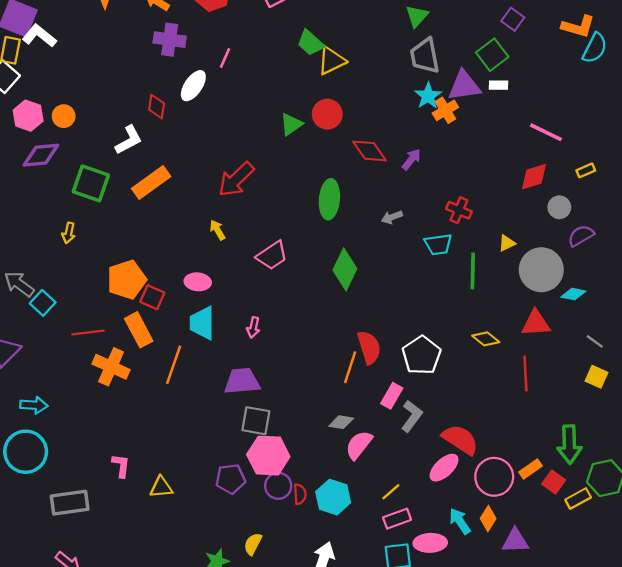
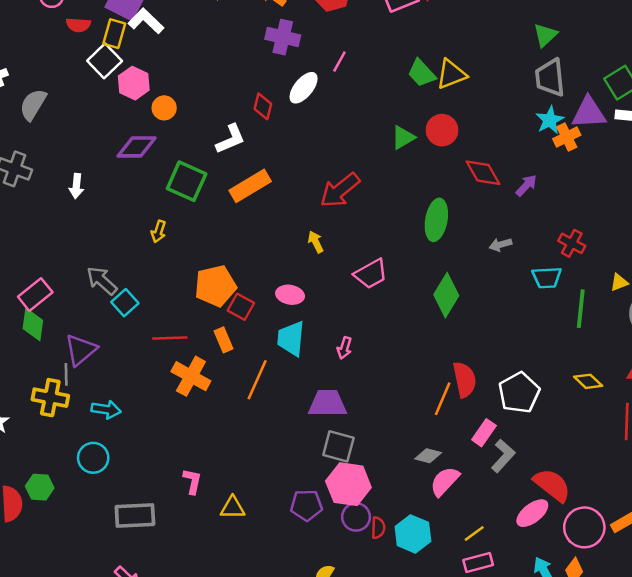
green trapezoid: (311, 43) -> (421, 73), moved
pink hexagon: (28, 116) -> (134, 83), moved
orange rectangle: (139, 330) -> (223, 340), size x0.7
cyan circle: (26, 452) -> (93, 458), size x0.7

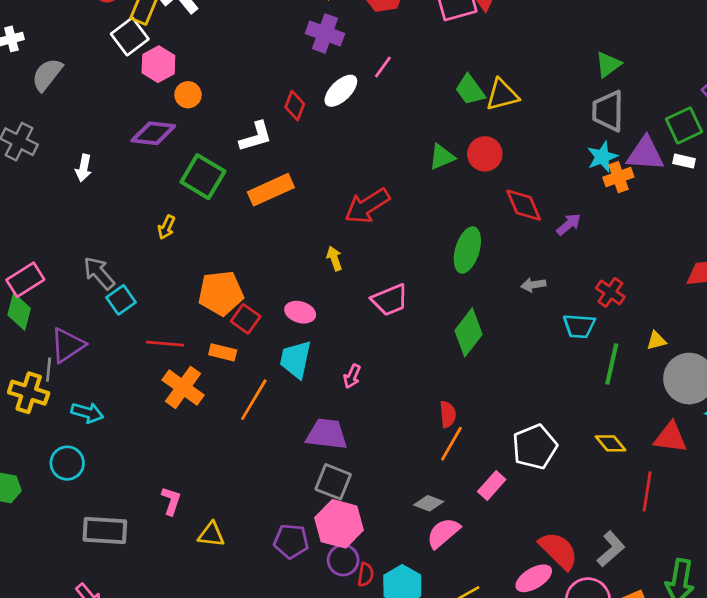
orange rectangle: (223, 340) -> (223, 352), turned -60
red semicircle: (465, 380) -> (448, 414), moved, size x0.7
gray L-shape: (503, 456) -> (611, 549), moved

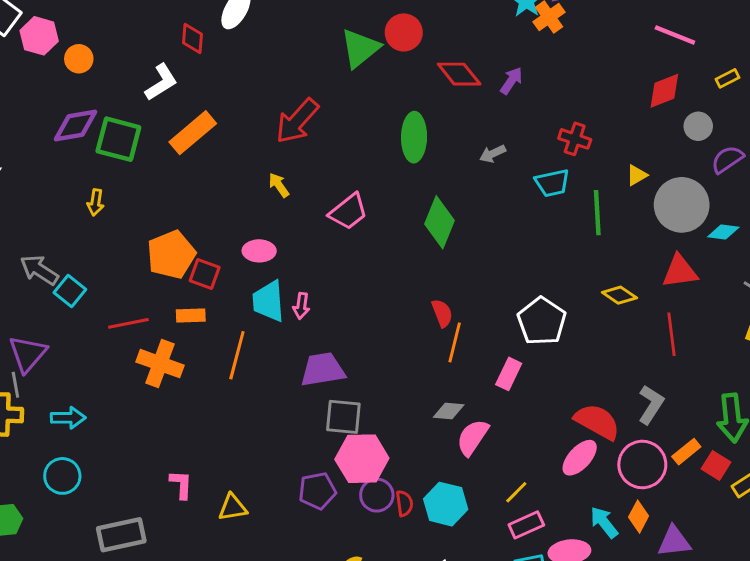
purple diamond: (153, 133) -> (75, 125), moved
green triangle: (442, 157) -> (360, 48), size x1.4
pink arrow: (352, 376) -> (301, 306), moved

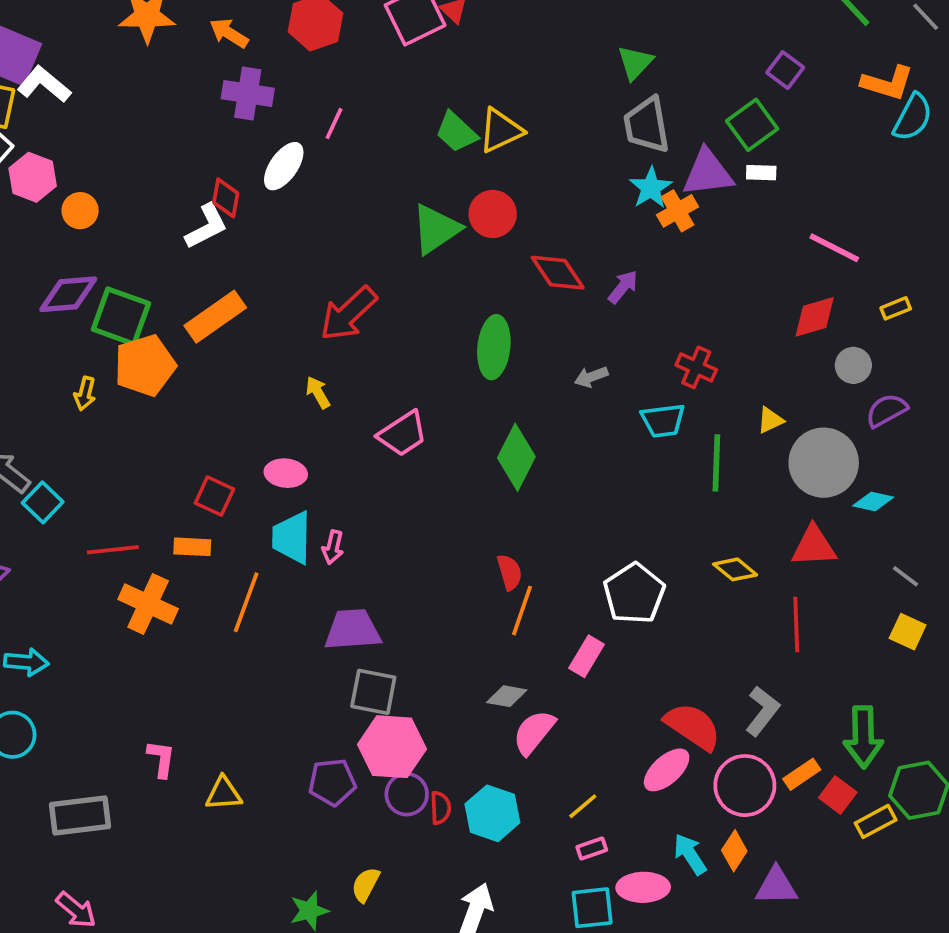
white L-shape: (161, 82) -> (206, 226), moved
orange pentagon: (171, 255) -> (145, 365), moved
pink rectangle: (526, 525) -> (592, 848), size x0.7

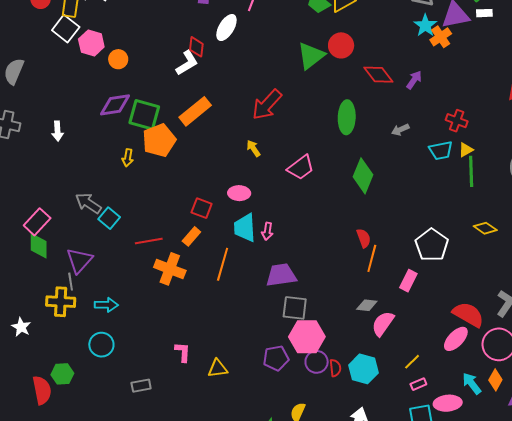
yellow triangle: (770, 420) -> (466, 150), moved
orange rectangle: (192, 547) -> (191, 236), turned -48
gray rectangle: (80, 815) -> (141, 386), size x0.6

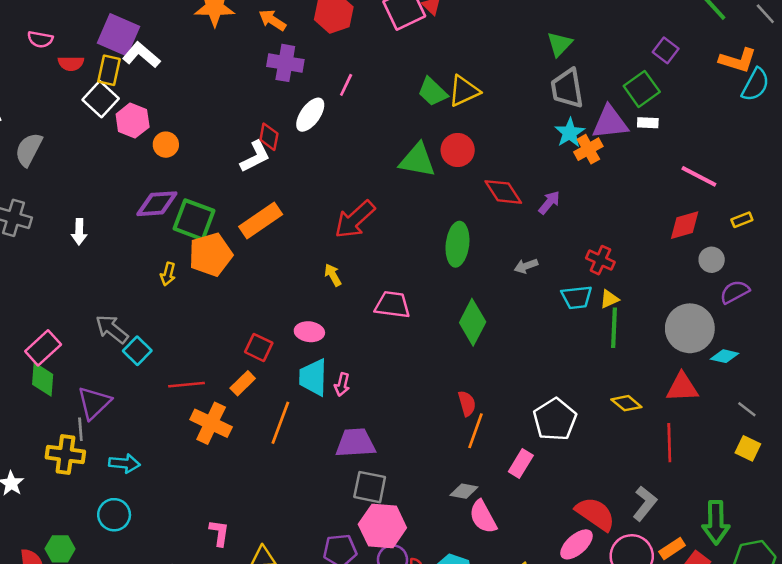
green triangle: (311, 56) -> (417, 160), turned 44
pink trapezoid: (301, 167) -> (392, 305), turned -140
pink semicircle: (383, 324) -> (483, 517), turned -68

